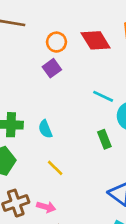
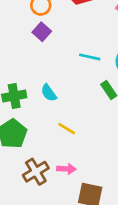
cyan line: (103, 96) -> (90, 57), moved

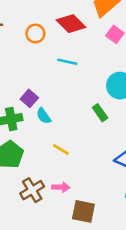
purple square: (42, 32) -> (29, 98), moved
cyan line: (90, 57) -> (67, 62), moved

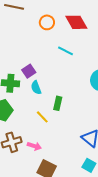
green rectangle: (100, 113) -> (58, 103), moved, turned 32

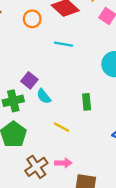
green rectangle: (58, 103) -> (87, 102), moved

